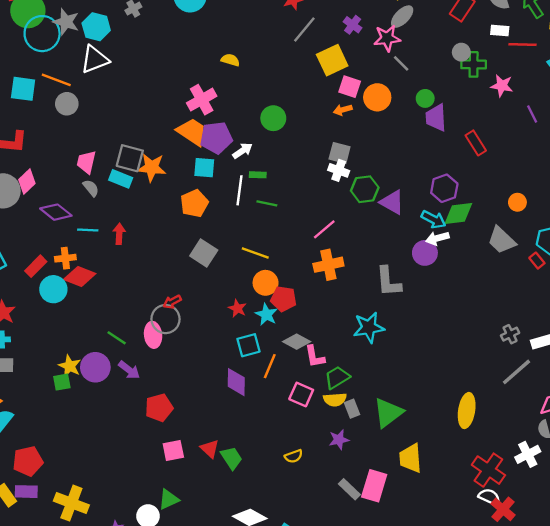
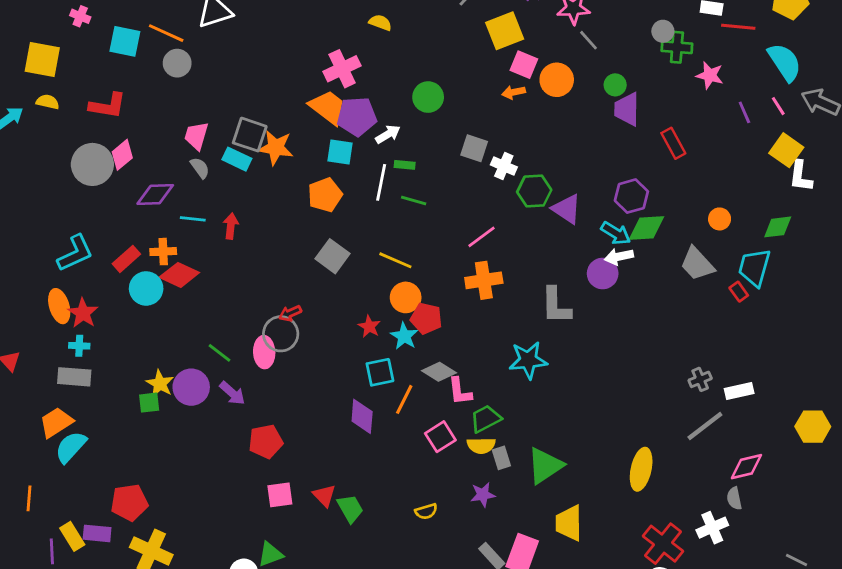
gray square: (340, 153) -> (474, 148), moved
purple diamond: (56, 212) -> (155, 195), turned -44
pink square: (301, 395) -> (440, 437), turned 30
red pentagon: (28, 461) -> (129, 502), moved

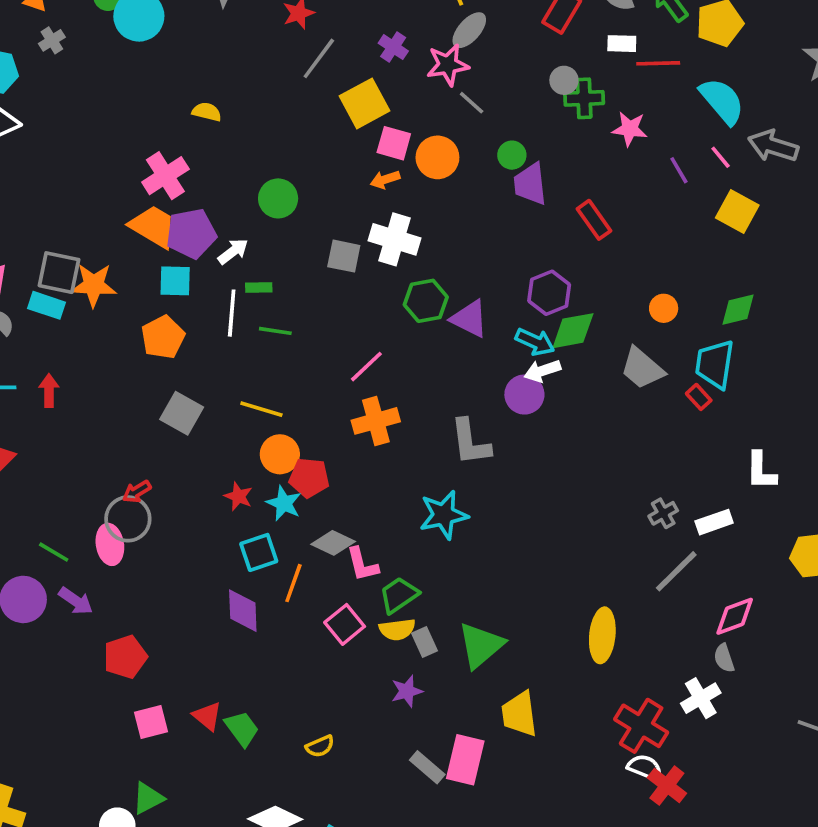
white cross: (504, 166) -> (395, 239), moved, size x1.5
white L-shape: (801, 176) -> (761, 471), moved
yellow semicircle: (426, 511) -> (320, 746), moved

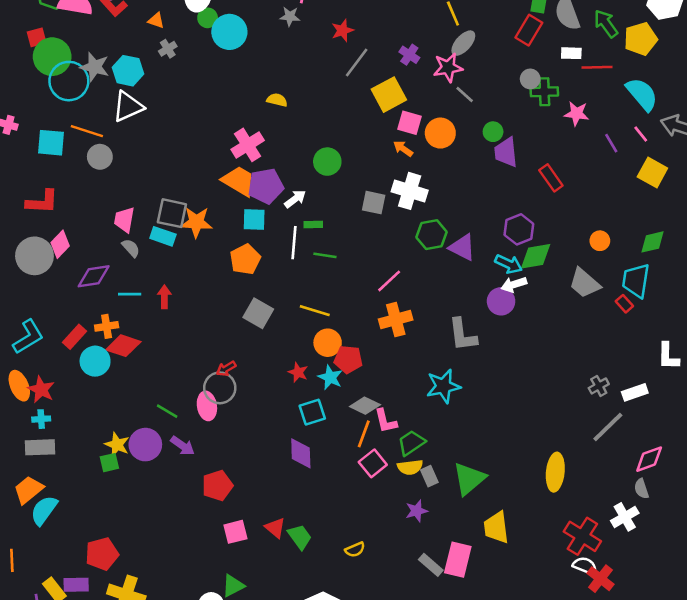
orange arrow: (385, 180) -> (403, 149), turned 54
orange line: (293, 583) -> (364, 434), moved

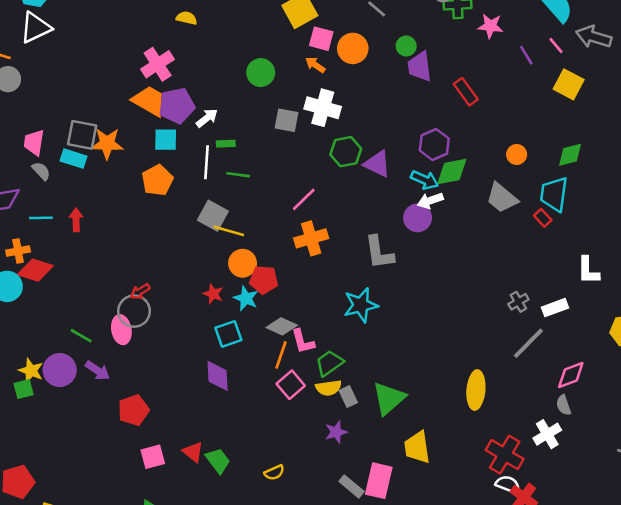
green circle: (327, 162) -> (261, 73), moved
gray square: (258, 313) -> (213, 216), moved

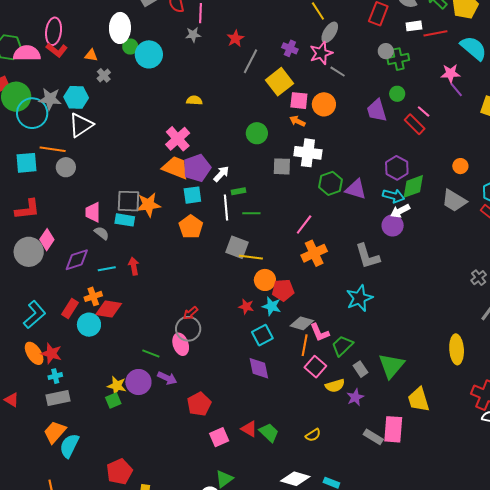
pink star: (490, 26) -> (450, 73), moved
pink line: (556, 45) -> (424, 112), moved
green circle: (406, 46) -> (397, 94), moved
yellow semicircle: (329, 388) -> (335, 386), moved

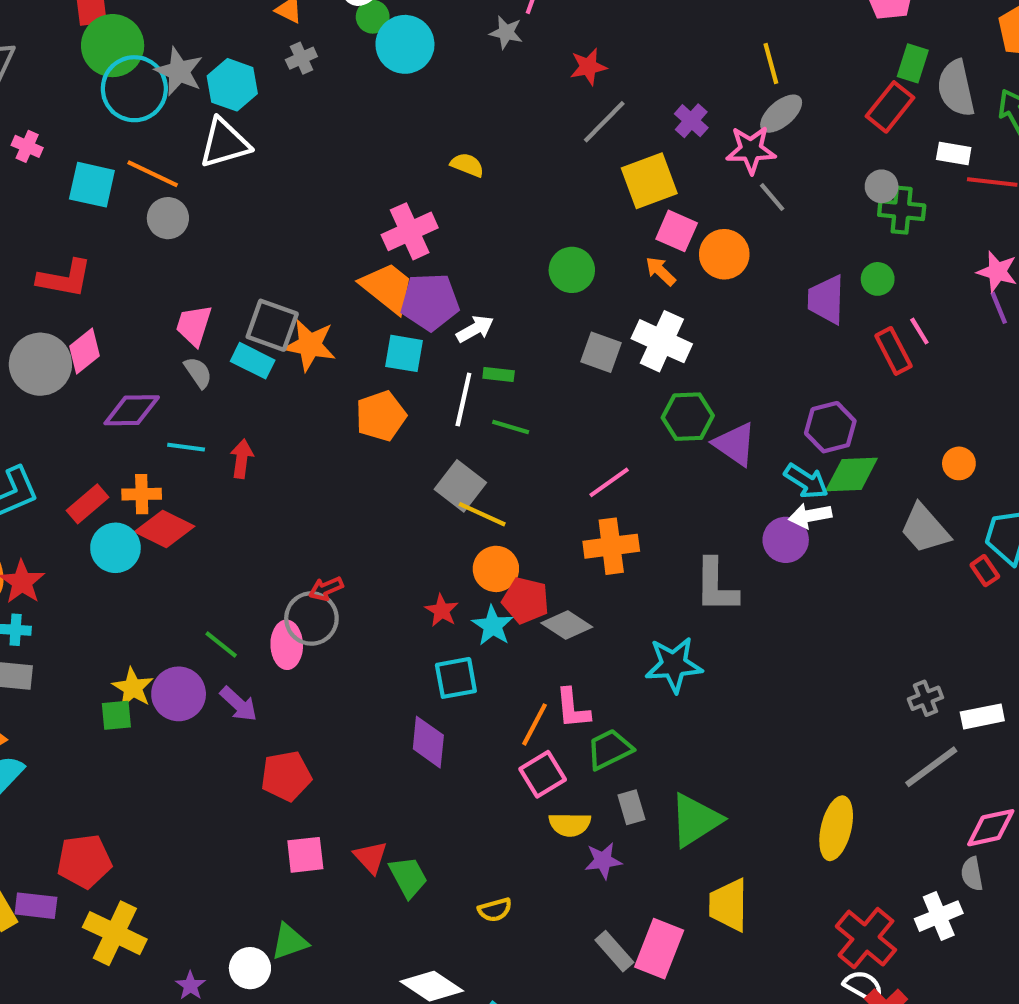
gray diamond: (302, 323) -> (567, 625), moved

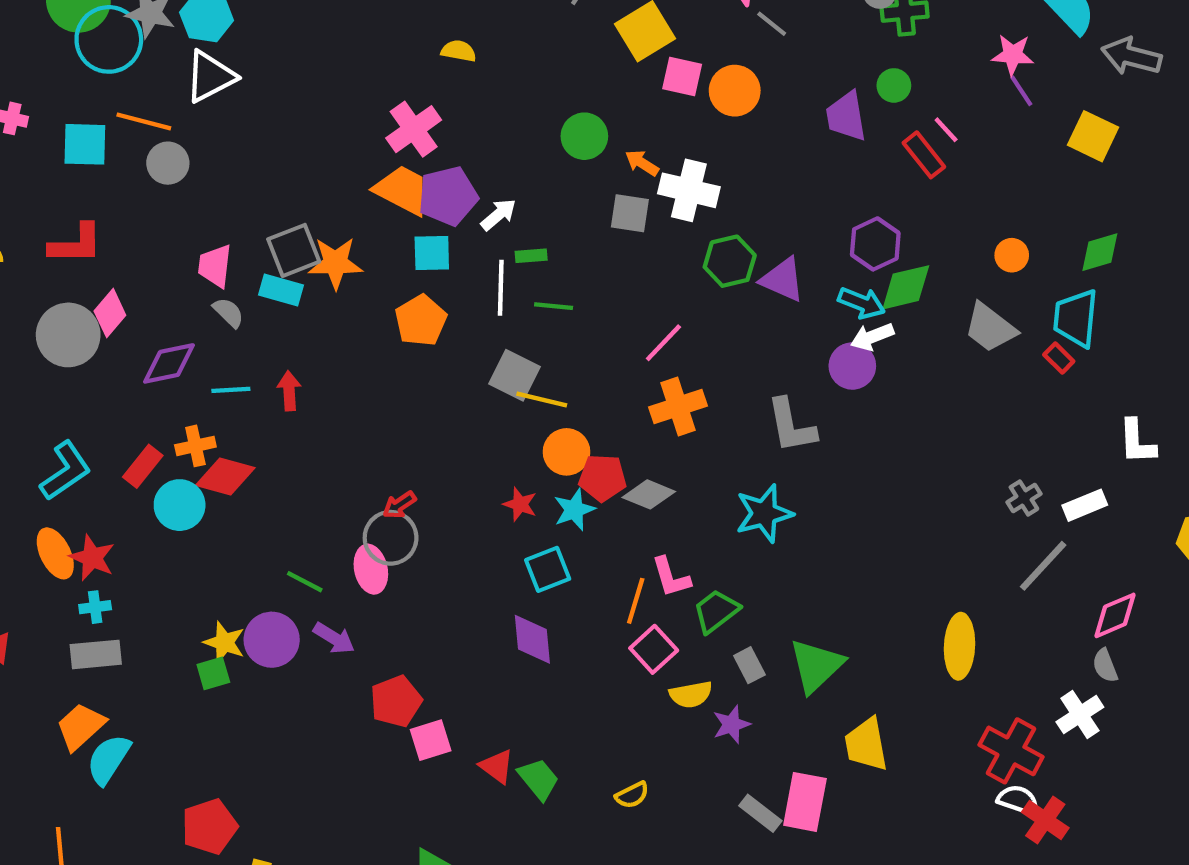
orange arrow: (661, 271) -> (642, 163), moved
gray square: (272, 325) -> (294, 250), turned -30
cyan star: (493, 626) -> (574, 510), turned 30
pink square: (305, 855) -> (431, 740), moved

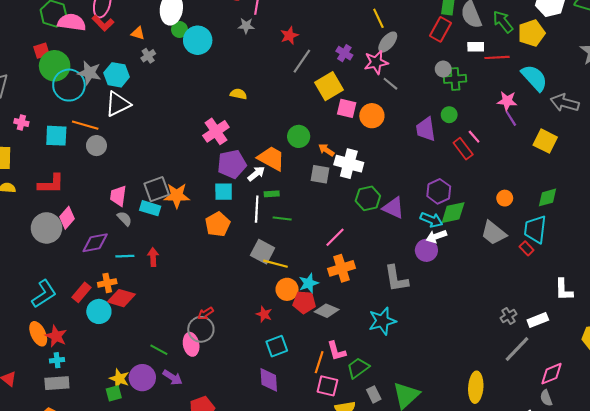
orange trapezoid: (402, 190) -> (271, 158), moved
cyan star: (574, 510) -> (309, 283), moved
pink square: (654, 649) -> (327, 386), turned -35

